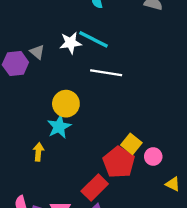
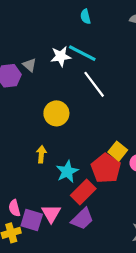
white line: (106, 73) -> (94, 84), turned 44
cyan star: (59, 127) -> (67, 172), moved
yellow arrow: (38, 152) -> (41, 154), moved

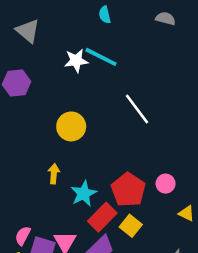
gray triangle: (30, 65) -> (28, 31), moved, size x1.5
white line: (94, 84) -> (137, 109), moved
yellow square: (118, 151) -> (131, 226), moved
pink semicircle: (14, 208) -> (23, 236), turned 42

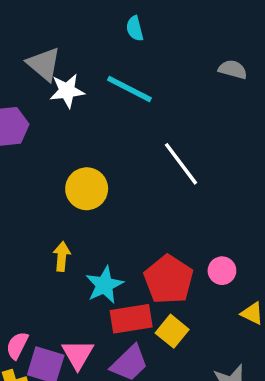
gray semicircle: (166, 18) -> (233, 69), moved
gray triangle: (28, 31) -> (44, 64), moved
white star: (76, 61) -> (67, 91), moved
red rectangle: (102, 217) -> (131, 319), turned 36

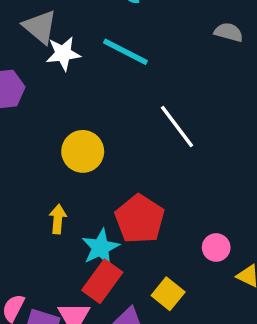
pink circle: (222, 271) -> (216, 247), moved
red pentagon: (169, 280) -> (140, 219), moved
red rectangle: (131, 319) -> (102, 281), moved, turned -45

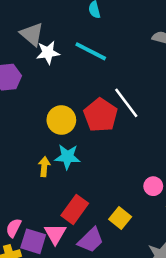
red pentagon: (140, 219) -> (101, 115), moved
cyan star: (100, 247) -> (67, 157), moved, turned 30

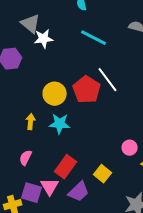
cyan line: (91, 51) -> (94, 38), moved
yellow arrow: (44, 167) -> (31, 122), moved
pink semicircle: (14, 228) -> (26, 158), moved

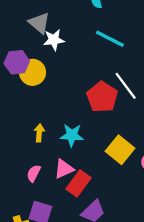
yellow circle: (55, 94) -> (33, 72), moved
yellow square: (103, 174) -> (120, 150), moved, size x1.4
pink triangle: (50, 187) -> (64, 169), moved, turned 36

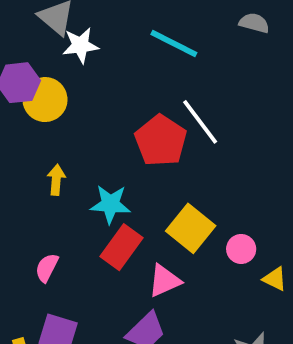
yellow arrow: (39, 133) -> (56, 180), moved
pink triangle: (64, 169) -> (165, 281), moved
red rectangle: (79, 183) -> (122, 247), moved

